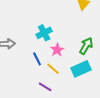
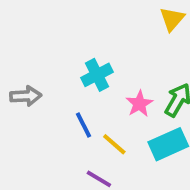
pink star: (57, 50) -> (139, 104), moved

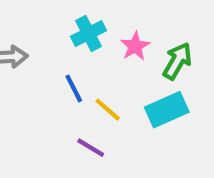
pink star: (139, 104) -> (135, 46), moved

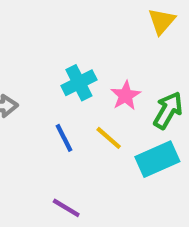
yellow line: (108, 110) -> (109, 138), moved
purple line: (91, 148) -> (66, 208), moved

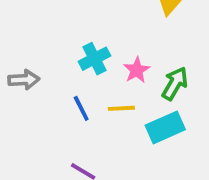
yellow line: (109, 138) -> (121, 108), turned -44

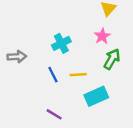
pink star: (137, 70) -> (102, 36), moved
cyan rectangle: (165, 127) -> (96, 96), moved

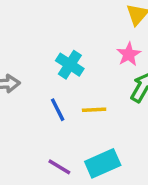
cyan cross: (61, 43) -> (70, 65), turned -30
cyan rectangle: (96, 96) -> (103, 163), moved

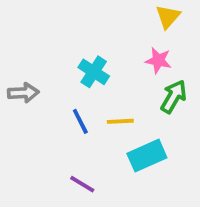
pink star: (129, 54) -> (158, 60), turned -30
cyan rectangle: (103, 163) -> (147, 156), moved

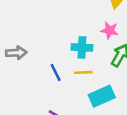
cyan cross: (94, 72) -> (82, 47), moved, turned -30

